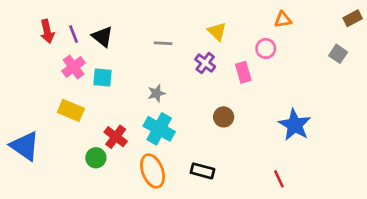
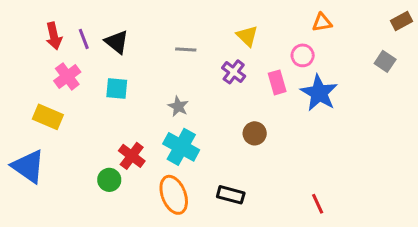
pink cross: (74, 67) -> (67, 76), moved
gray star: (156, 93) -> (178, 106), turned -30
yellow rectangle: (71, 110) -> (48, 117), moved
blue star: (295, 125) -> (319, 93), moved

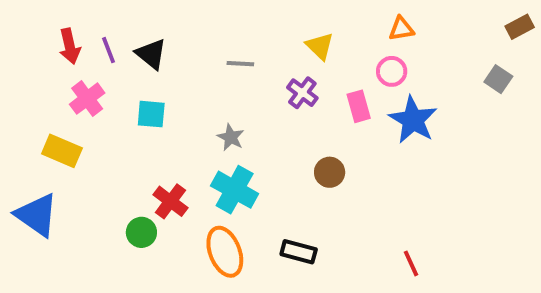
orange triangle: (322, 22) -> (401, 29), moved

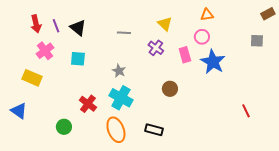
gray square: (498, 79) -> (257, 41), turned -32
blue triangle: (37, 215) -> (19, 111), size x0.7
green circle: (141, 232) -> (64, 127), moved
red line: (411, 263) -> (246, 111), moved

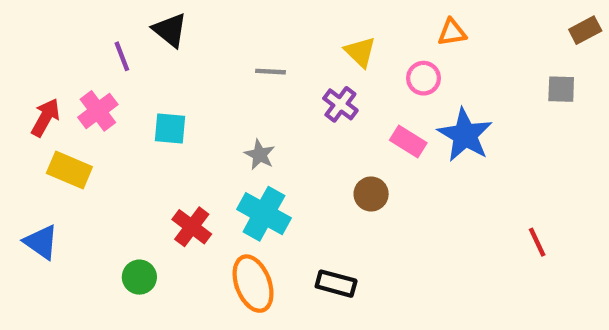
red arrow: (36, 24) -> (45, 118), moved, turned -138
black triangle: (78, 28) -> (170, 30), moved
pink circle: (202, 37) -> (424, 78), moved
pink rectangle: (185, 55) -> (408, 142), moved, turned -42

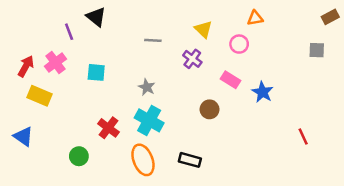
blue star: (465, 135) -> (263, 92), moved, size x0.7

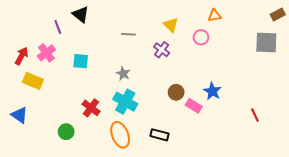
gray square: (317, 50) -> (266, 42), size x1.6
pink rectangle: (230, 80) -> (194, 106), moved
blue star: (263, 92) -> (212, 91), moved

